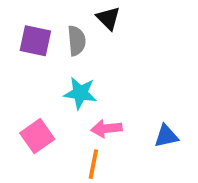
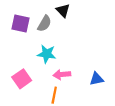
gray semicircle: (77, 41) -> (44, 23), turned 35

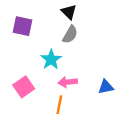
gray semicircle: (44, 23) -> (70, 34), moved
cyan star: (47, 54) -> (51, 59), turned 30

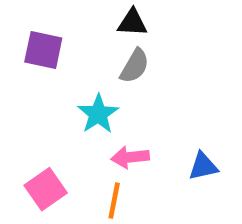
black triangle: (69, 12) -> (132, 23), turned -42
pink square: (24, 87) -> (46, 189), moved

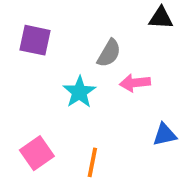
black triangle: (132, 23) -> (161, 18), moved
pink arrow: (130, 157) -> (135, 83), moved

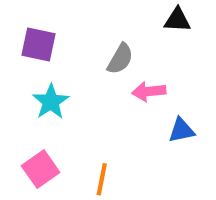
cyan star: (79, 92) -> (51, 102), moved
blue triangle: (165, 135) -> (181, 130), moved

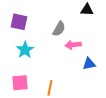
pink square: (41, 169) -> (20, 83), turned 30

